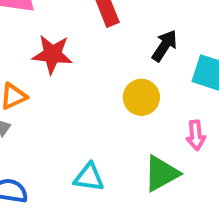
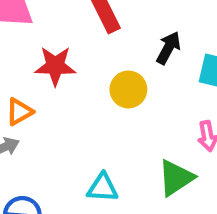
yellow circle: (141, 97) -> (128, 89), moved

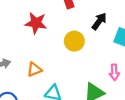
orange triangle: (19, 112) -> (34, 69), moved

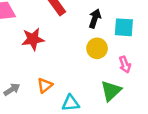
yellow circle: (74, 41) -> (97, 48), moved

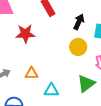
orange triangle: (45, 85) -> (31, 73), turned 32

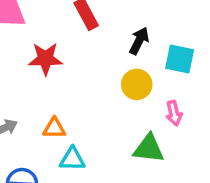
green triangle: (86, 84) -> (149, 149), turned 42
cyan triangle: (51, 90) -> (72, 159), moved

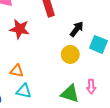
pink arrow: (174, 113) -> (91, 87), moved

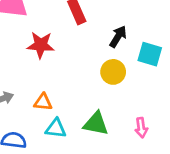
pink arrow: (91, 87) -> (141, 128), moved
green triangle: (70, 94) -> (96, 124), moved

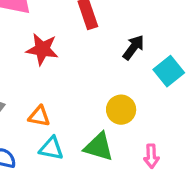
cyan square: (150, 54) -> (169, 71), turned 30
yellow circle: (113, 72) -> (121, 110), moved

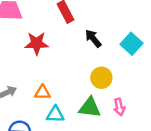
black arrow: (134, 47) -> (93, 38), moved, turned -66
pink arrow: (151, 156) -> (119, 107), moved

